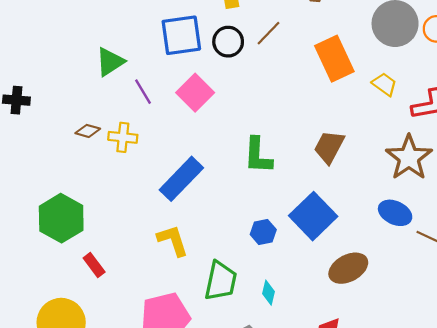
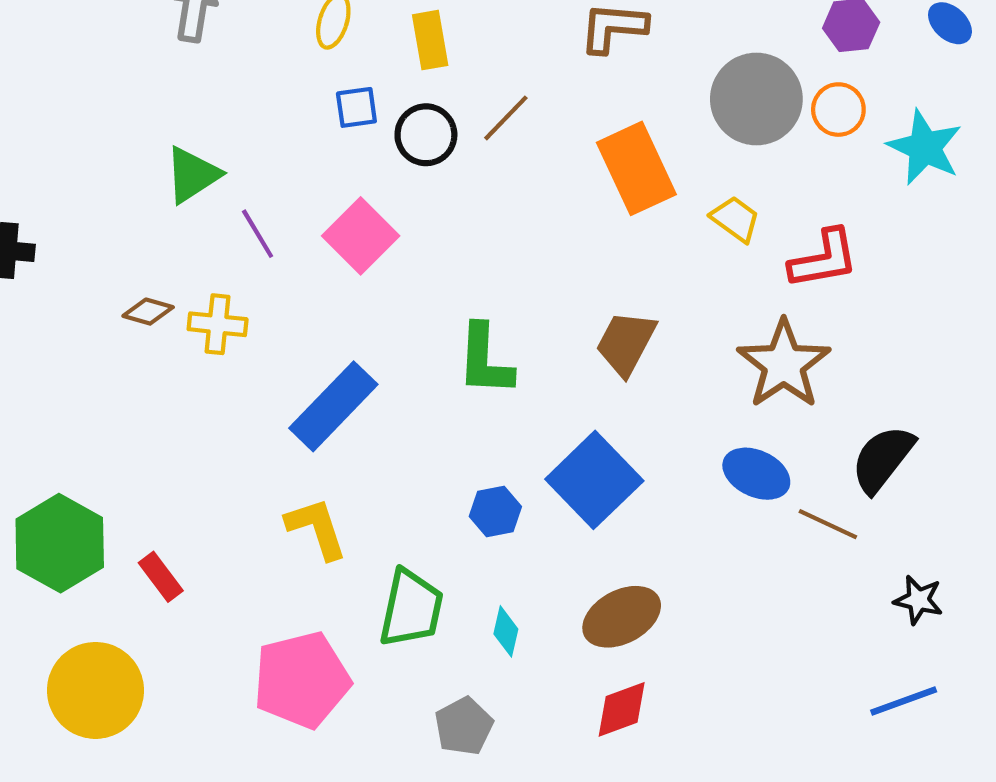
blue square: (181, 35) -> (356, 107), moved, size x0.5
green hexagon: (61, 218) -> (60, 543), moved
brown ellipse: (348, 268) -> (622, 617), moved

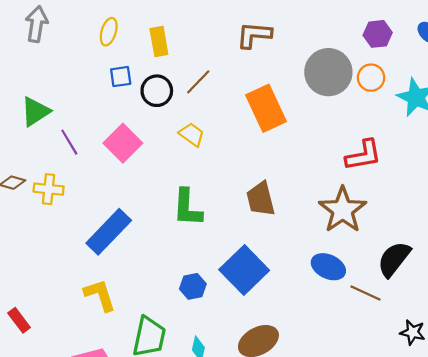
yellow trapezoid: (735, 219) -> (192, 134), moved
brown trapezoid: (626, 343) -> (261, 199), turned -42

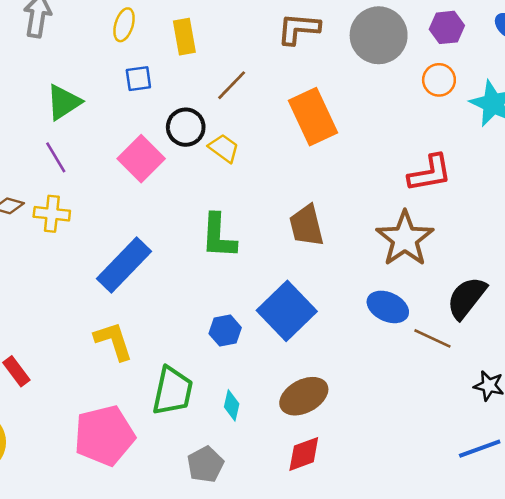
gray circle: (328, 72) -> (379, 35), moved
black circle: (157, 91) -> (186, 127), moved
green triangle: (35, 111) -> (64, 102), moved
purple line: (69, 142) -> (56, 157), moved

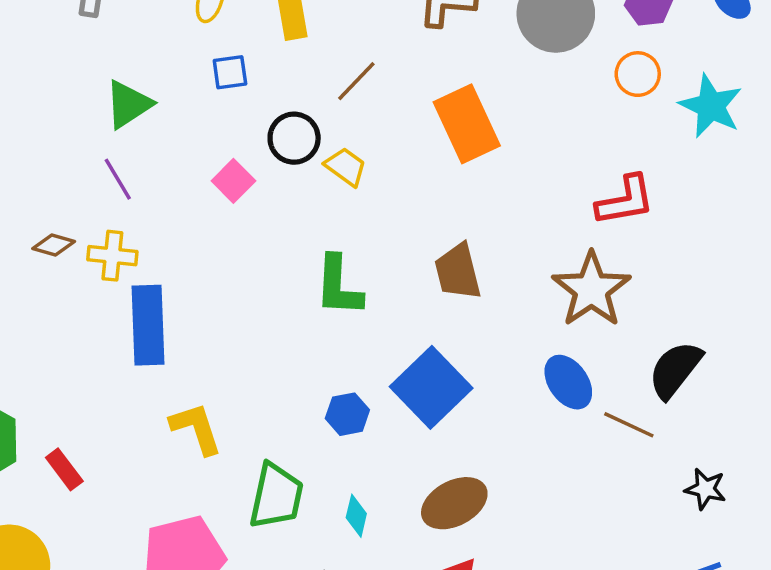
pink square: (141, 159) -> (233, 181), size x0.7
blue rectangle: (124, 265) -> (148, 325), moved, turned -46
blue ellipse: (388, 307) -> (568, 382), turned 30

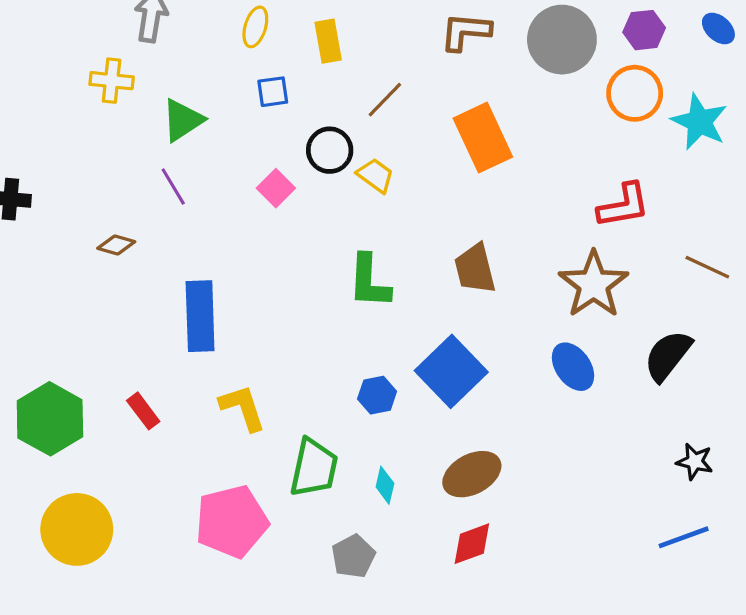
orange circle: (638, 74) -> (635, 93), size x1.4
yellow cross: (112, 256) -> (112, 81), moved
brown line: (629, 425) -> (707, 267), moved
red rectangle: (64, 469) -> (143, 411), moved

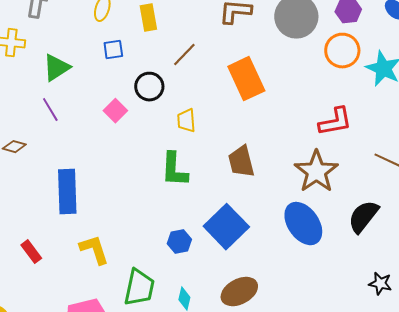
yellow trapezoid: (375, 175) -> (186, 121), moved, turned -130
blue ellipse: (573, 367) -> (303, 224), size x1.4

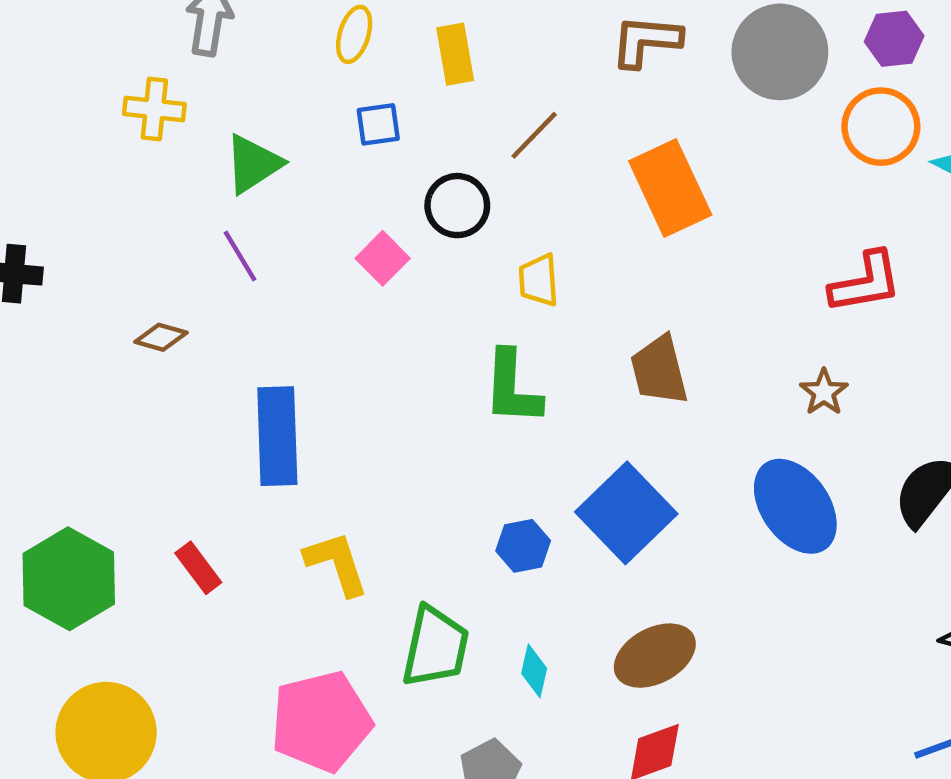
brown star: (316, 172) -> (824, 392), size x0.5

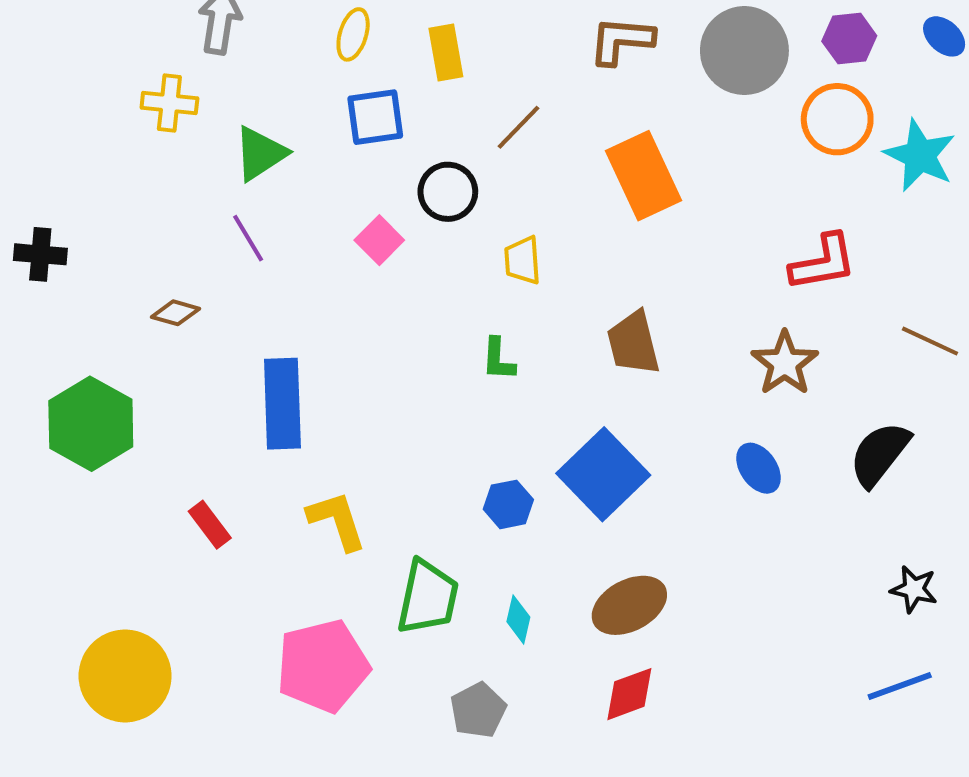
blue square: (378, 124) -> (375, 117), size x1.4
green L-shape: (512, 388) -> (498, 359), size x0.6
brown star: (824, 392) -> (785, 363), size x1.5
blue ellipse: (795, 506) -> (759, 468), size x0.6
green hexagon: (69, 579) -> (91, 424), moved

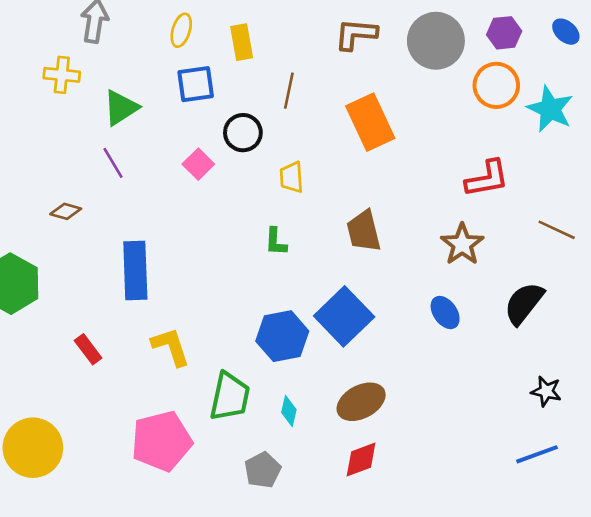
brown line: (518, 127) -> (289, 91), turned -32
blue hexagon: (508, 504) -> (282, 336), size x1.6

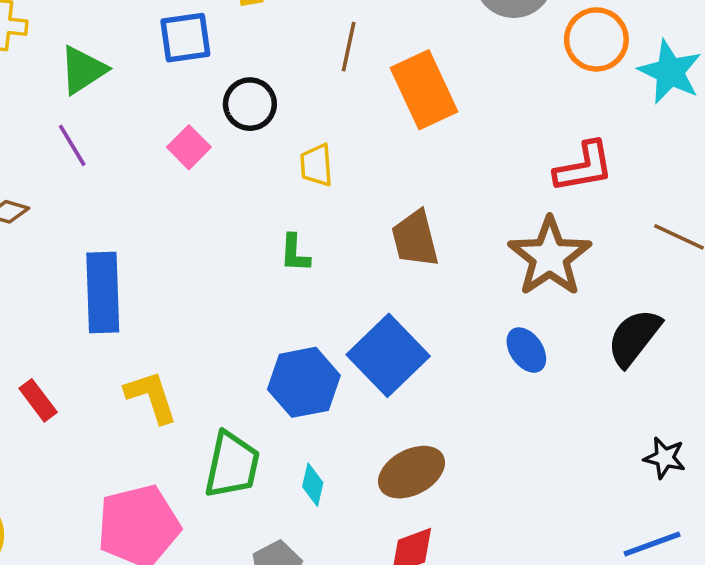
brown line: (289, 91) -> (349, 47), moved
brown star: (462, 244) -> (550, 257), size x1.4

